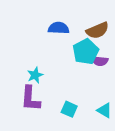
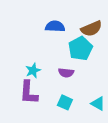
purple semicircle: (100, 61) -> (66, 73), moved

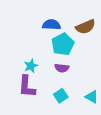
cyan pentagon: (80, 48) -> (63, 44), moved
cyan square: (65, 102) -> (61, 96), turned 32

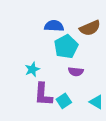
purple semicircle: (62, 68) -> (76, 72), moved
purple L-shape: (27, 86) -> (43, 94), moved

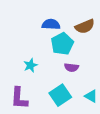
purple L-shape: (43, 94) -> (19, 98), moved
cyan square: (64, 101) -> (60, 95), size x1.5

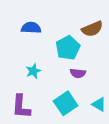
blue semicircle: (51, 24) -> (31, 28), moved

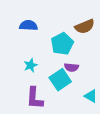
cyan square: (66, 103) -> (60, 80), moved
purple L-shape: (21, 107) -> (35, 98), moved

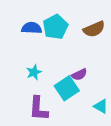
cyan pentagon: (62, 44) -> (55, 27), moved
purple semicircle: (71, 67) -> (79, 75), turned -32

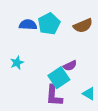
cyan star: (34, 72) -> (17, 63), moved
purple L-shape: (38, 109) -> (54, 96), moved

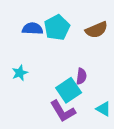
purple semicircle: (70, 66) -> (81, 76), turned -56
purple L-shape: (54, 96) -> (63, 111), turned -35

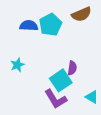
brown semicircle: (96, 30) -> (81, 14), moved

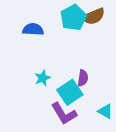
cyan pentagon: (50, 25) -> (73, 18), moved
cyan star: (17, 65) -> (43, 78), moved

